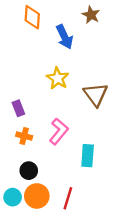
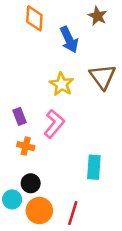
brown triangle: (96, 94) -> (103, 77), moved
pink L-shape: (59, 131) -> (54, 124), moved
cyan circle: (13, 197) -> (12, 199), moved

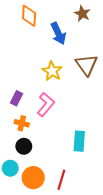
purple rectangle: (19, 116) -> (16, 98), turned 48
black circle: (31, 183) -> (24, 146), moved

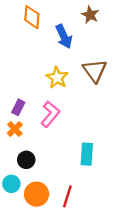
orange cross: (22, 123) -> (15, 129), moved, turned 32

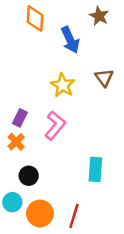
brown triangle: (95, 71) -> (104, 78), size x0.7

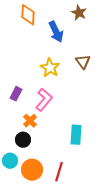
orange cross: (16, 142) -> (30, 121), moved

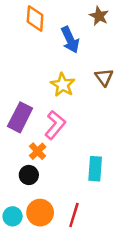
purple rectangle: (16, 94) -> (20, 117), size x1.6
cyan circle: (10, 161) -> (13, 216), moved

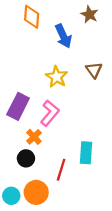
red line: (74, 215) -> (61, 170), moved

